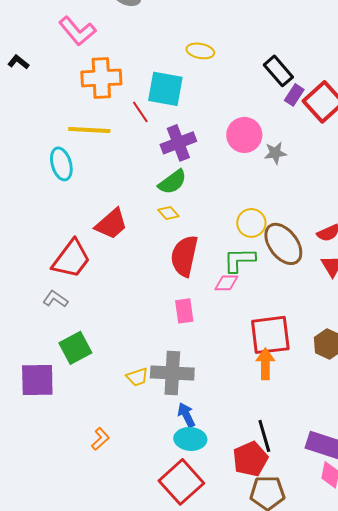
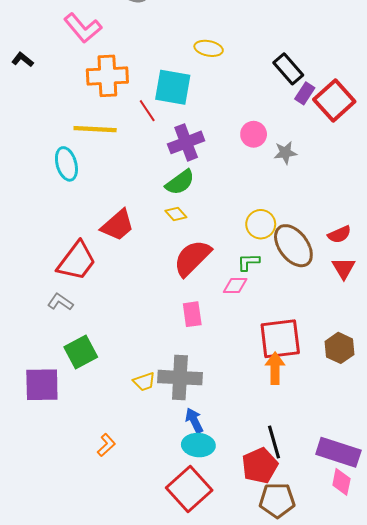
pink circle: (244, 135) -> (254, 134), size x0.7
red semicircle: (184, 256) -> (192, 258), turned 33
green L-shape: (239, 260) -> (248, 262), size x0.7

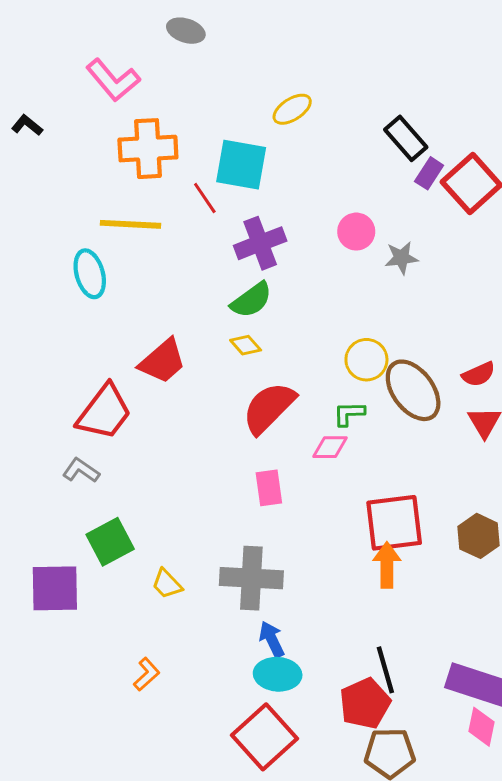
yellow ellipse: (209, 48) -> (292, 109), turned -44
yellow trapezoid: (144, 382) -> (167, 584), moved, turned 65

